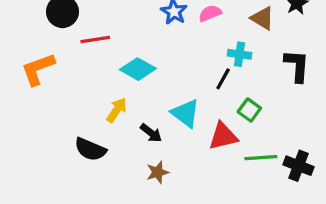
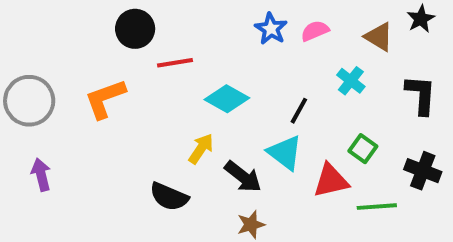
cyan cross: (239, 54) -> (351, 81), turned 30
black line: (223, 79) -> (299, 111), moved
black arrow: (151, 133) -> (243, 177), size x1.4
black cross: (299, 166) -> (423, 171), moved

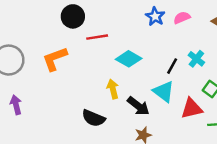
cyan cross: (351, 81) -> (196, 59), moved
yellow arrow: (201, 149) -> (113, 89), turned -48

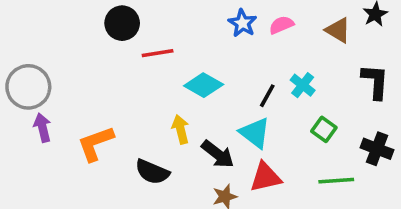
orange L-shape: (55, 59) -> (96, 143), moved
purple arrow: (16, 105) -> (42, 128), moved
red triangle: (192, 108) -> (265, 177), moved

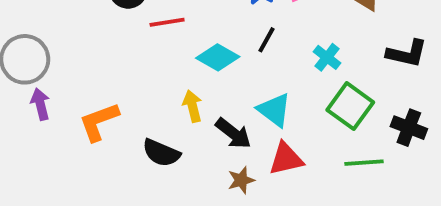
black L-shape: (375, 82) -> (407, 53), turned 99
black line: (267, 96) -> (266, 40), moved
green square: (324, 129) -> (350, 106), size x1.6

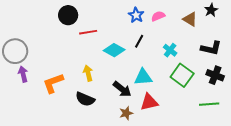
yellow arrow: (192, 106) -> (88, 73), moved
cyan triangle: (274, 110) -> (143, 77), turned -42
black cross: (409, 128) -> (215, 75), moved
green line: (364, 163) -> (209, 104), moved

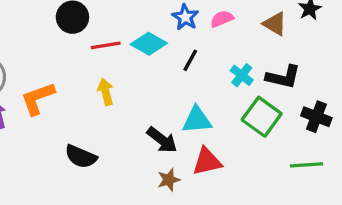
black L-shape: (211, 48) -> (283, 77), moved
cyan diamond: (114, 50) -> (149, 44), moved
yellow arrow: (88, 73) -> (106, 92), moved
orange L-shape: (53, 83) -> (38, 98), moved
black semicircle: (85, 99) -> (81, 157), moved

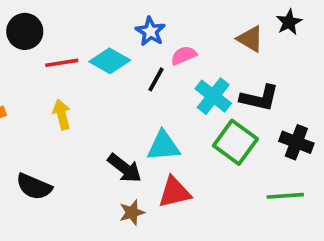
pink semicircle: (222, 19) -> (184, 55), moved
cyan cross: (242, 75) -> (213, 96), size x1.4

